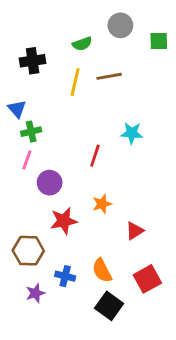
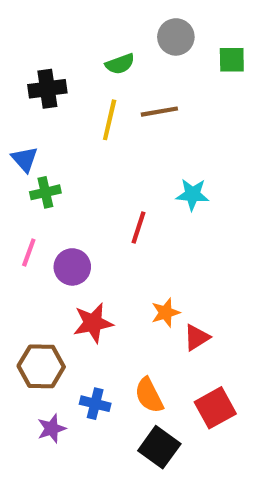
pink line: (27, 160) -> (29, 252), moved
orange star: (102, 204) -> (166, 313), moved

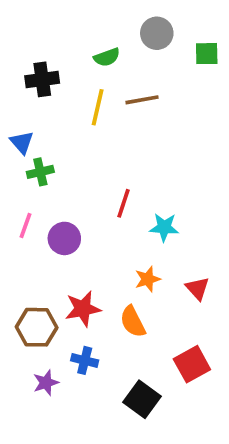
cyan star: (192, 194) -> (164, 227), moved
red star: (93, 323) -> (83, 309), moved
red triangle: (197, 337) -> (197, 288), moved, turned -40
orange semicircle: (149, 395) -> (133, 322), moved

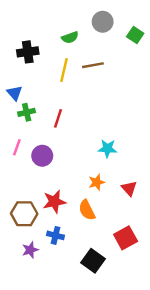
green square: (207, 54) -> (135, 35), turned 35
red line: (124, 203) -> (58, 118), moved

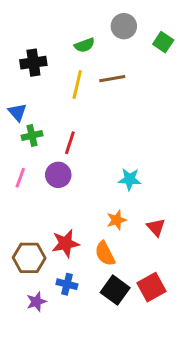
purple circle: (42, 156) -> (58, 175), moved
black square: (93, 261) -> (115, 290), moved

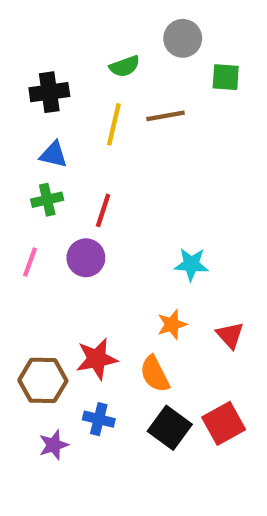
green square: (163, 42) -> (226, 77), moved, turned -30
blue triangle: (17, 112) -> (54, 155), moved, turned -36

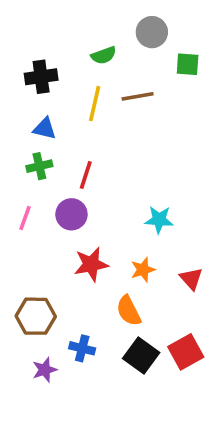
red star: (97, 359) -> (91, 264), moved

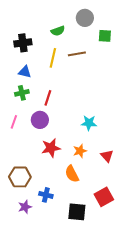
black square: (141, 355) -> (77, 212), moved, turned -30

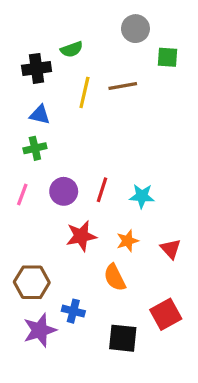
green semicircle: (58, 31) -> (72, 49), moved
red line: (48, 98) -> (102, 190), moved
purple star: (25, 207) -> (40, 330), size x1.5

